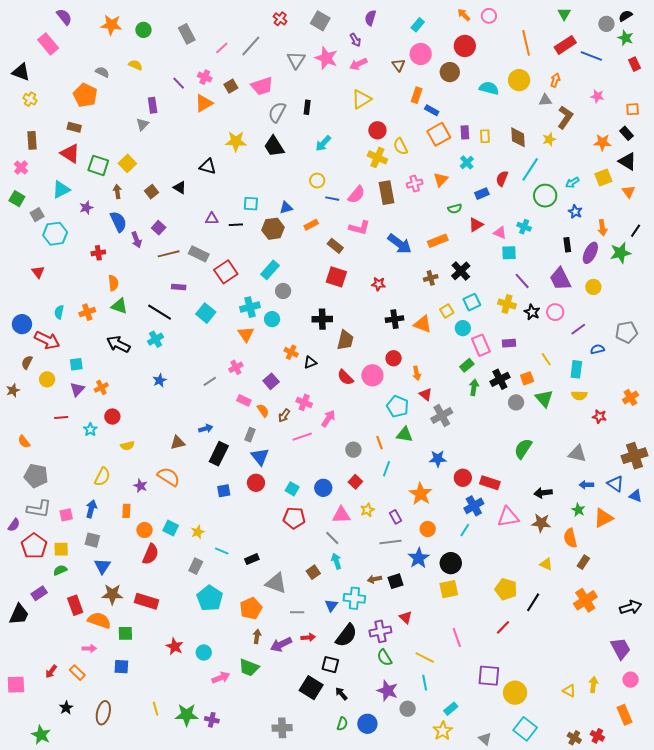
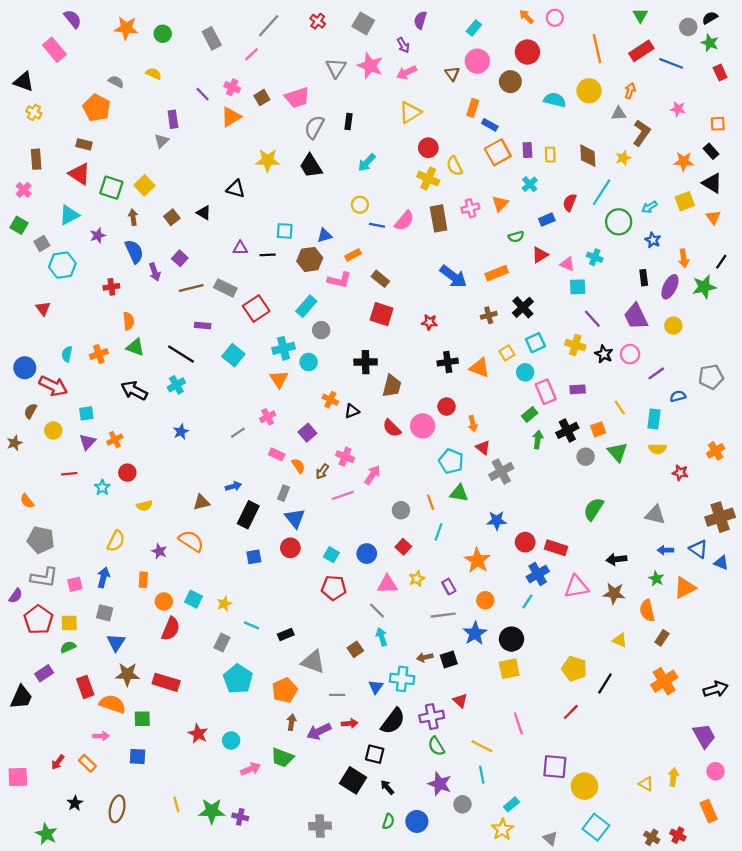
gray line: (251, 46) -> (269, 26), moved
pink L-shape: (359, 228) -> (339, 280), moved

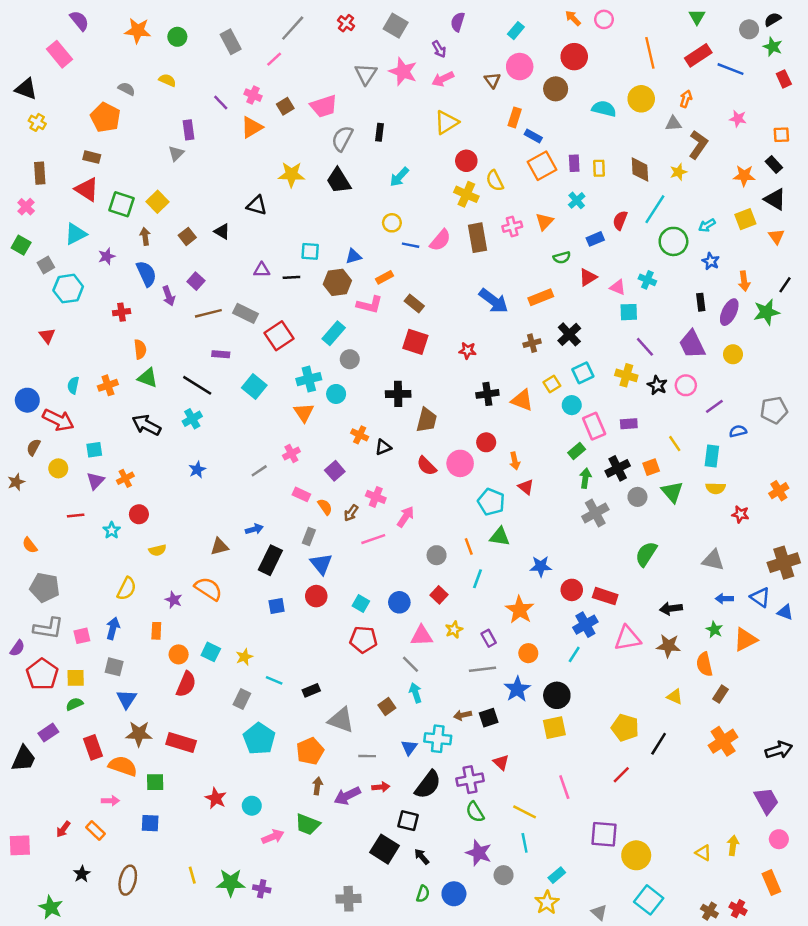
gray cross: (501, 471) -> (595, 513), moved

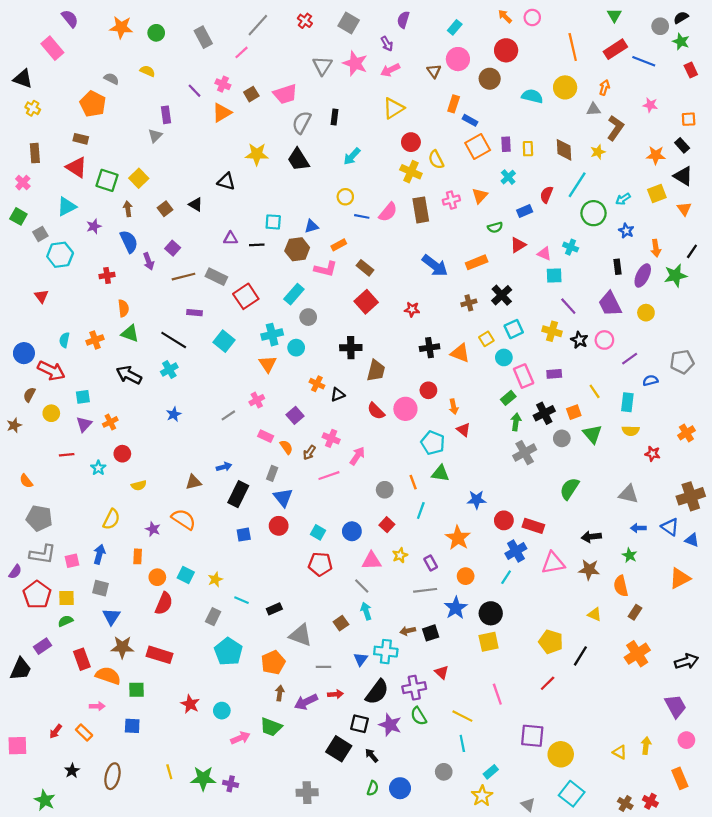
red square: (415, 342) -> (366, 302), turned 30
orange triangle: (745, 640) -> (680, 578), moved
purple star: (479, 853) -> (390, 725), moved

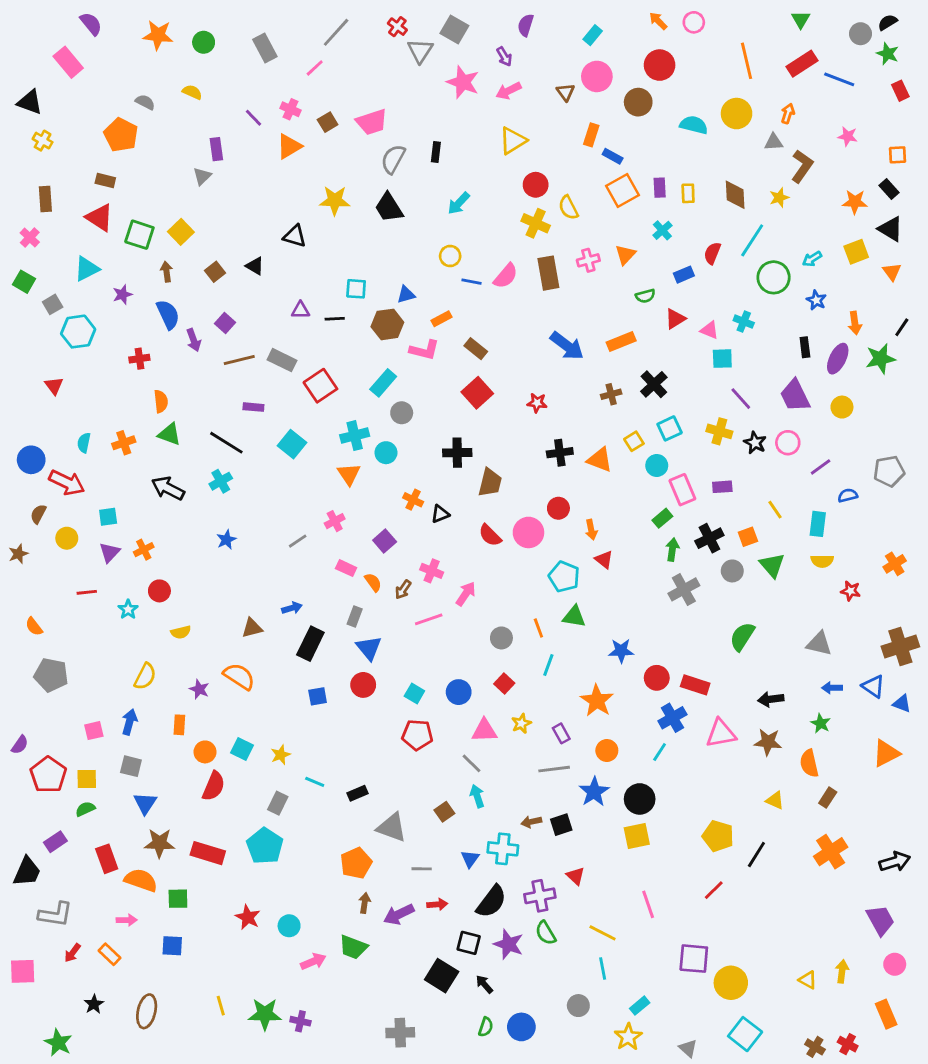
gray triangle: (322, 66) -> (420, 51), moved
gray L-shape: (43, 554) -> (55, 914), moved
cyan pentagon: (228, 652) -> (265, 846), moved

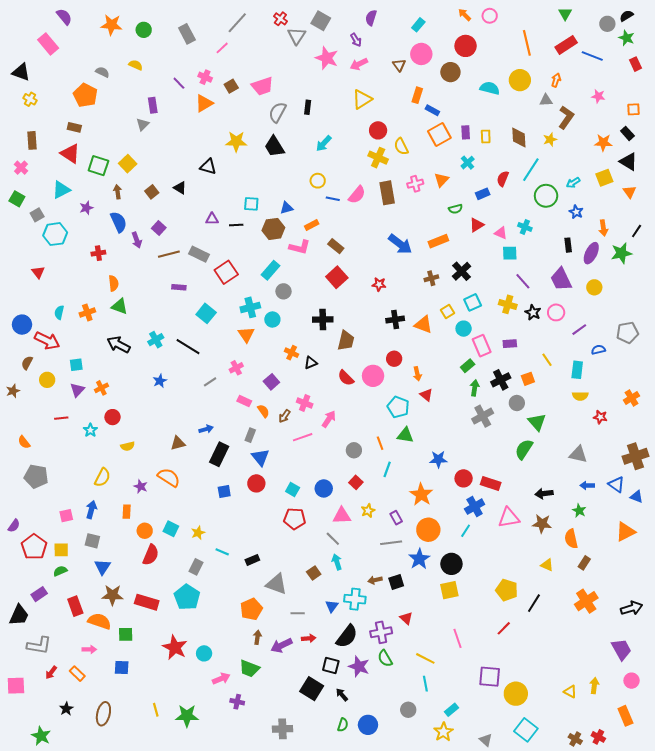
black line: (226, 443) -> (188, 347), moved
green triangle: (772, 565) -> (537, 422), moved
orange circle: (607, 750) -> (428, 530), size x1.5
red star: (248, 917) -> (175, 647), size x1.4
purple cross: (300, 1021) -> (237, 702), moved

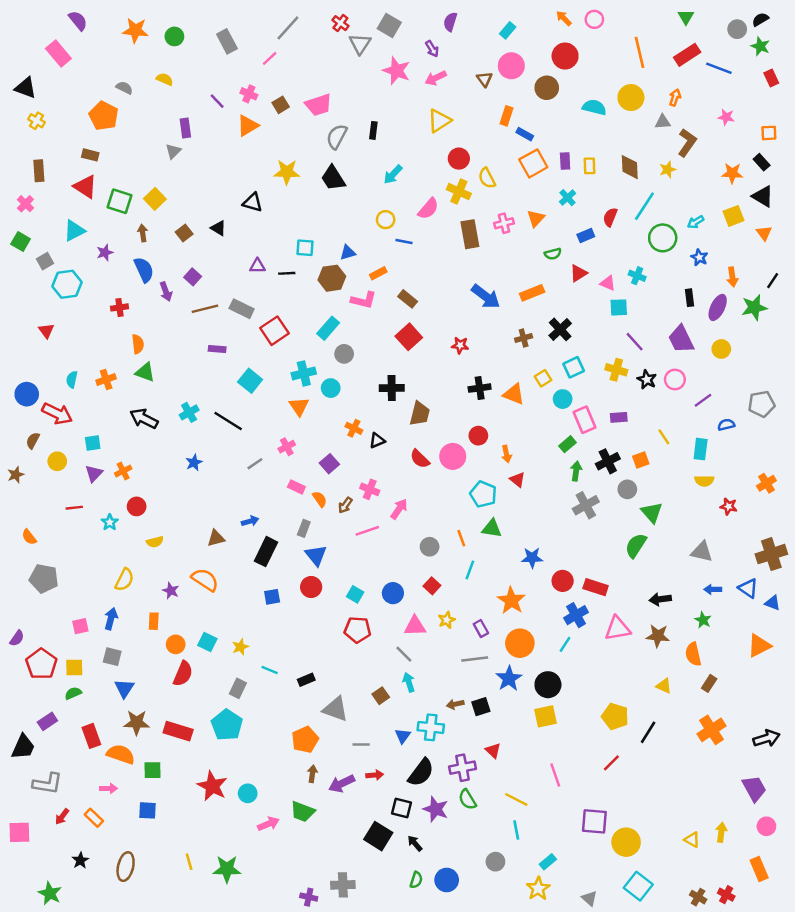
pink semicircle: (357, 195) -> (428, 209), moved
purple cross: (237, 702) -> (309, 897), moved

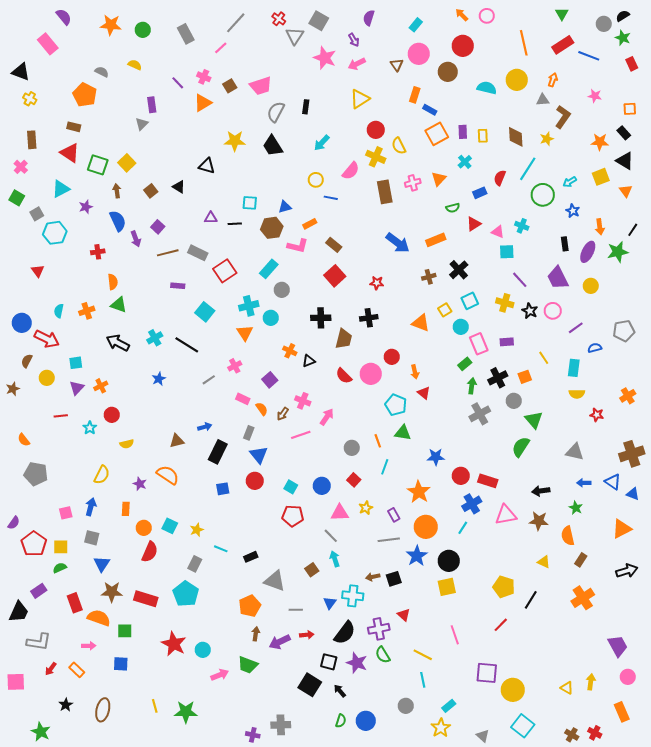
black cross: (480, 388) -> (369, 318), moved
black arrow: (766, 738) -> (627, 571), moved

